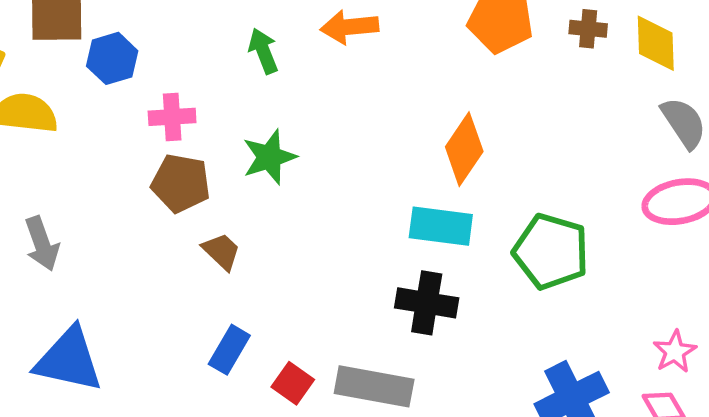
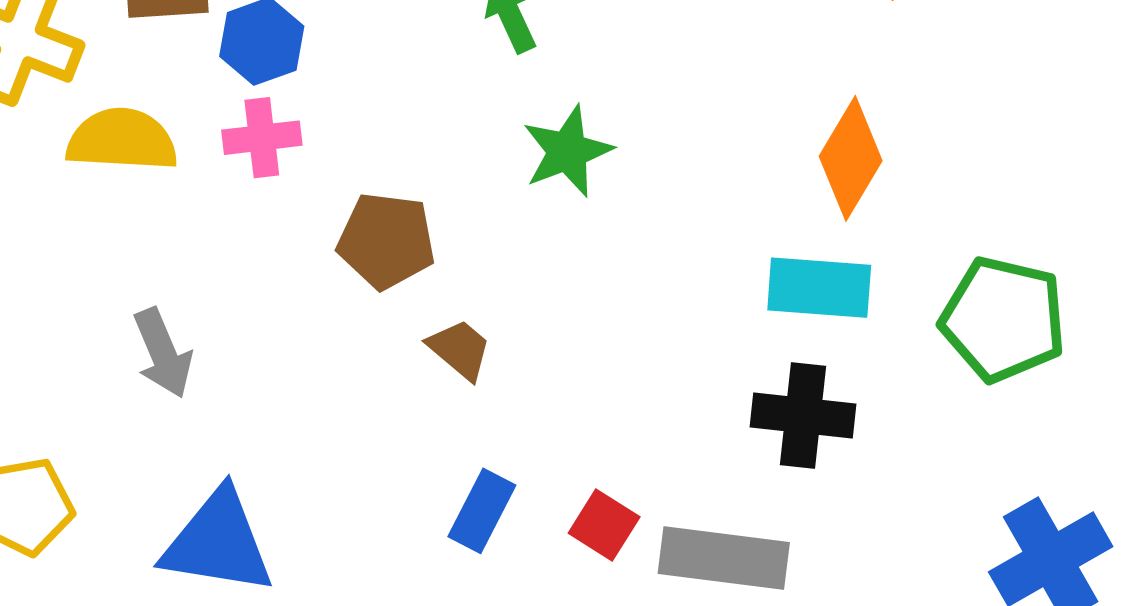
pink cross: (172, 117) -> (262, 138), moved
green star: (269, 157) -> (567, 151), moved
red square: (293, 383) -> (604, 525), moved

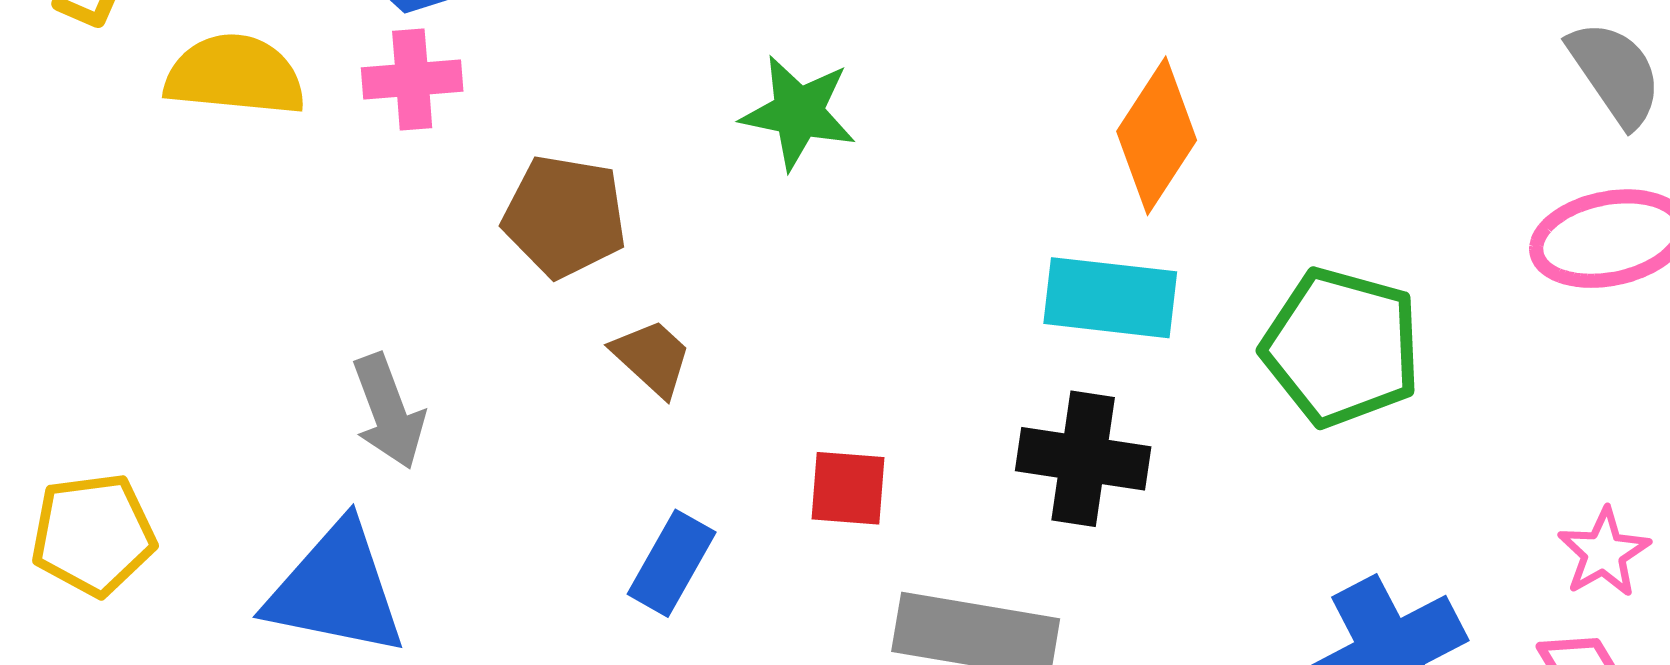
green star: (567, 151) -> (798, 112), turned 30
gray arrow: (163, 353) -> (388, 411), moved
red square: (604, 525) -> (848, 488), moved, turned -30

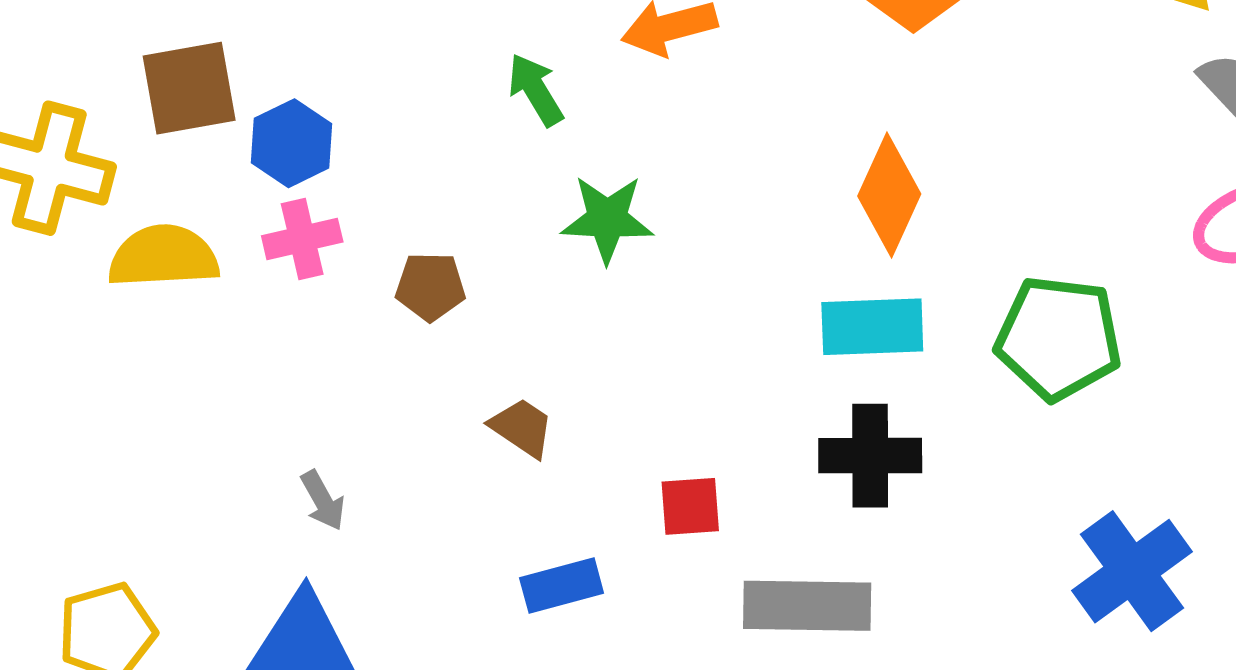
brown pentagon: (565, 216) -> (430, 287), moved, size x0.7
gray arrow: (388, 411) -> (323, 500), size x0.7
blue rectangle: (672, 563) -> (562, 586), turned 54

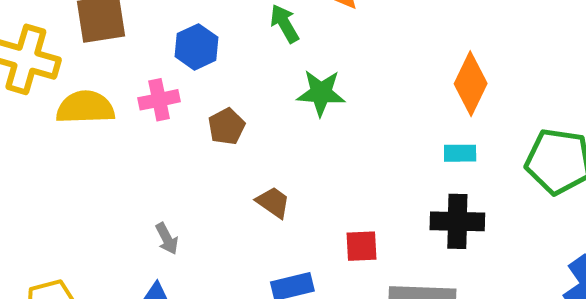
blue hexagon: (291, 143) -> (197, 47), moved
brown pentagon: (430, 287) -> (226, 127), turned -30
cyan rectangle: (872, 327) -> (460, 153), size x0.6

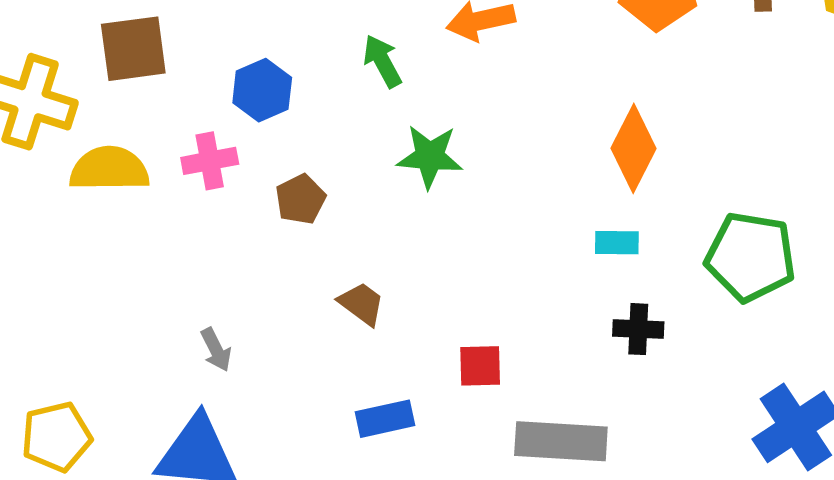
black cross: (457, 221) -> (638, 329), moved, size x0.7

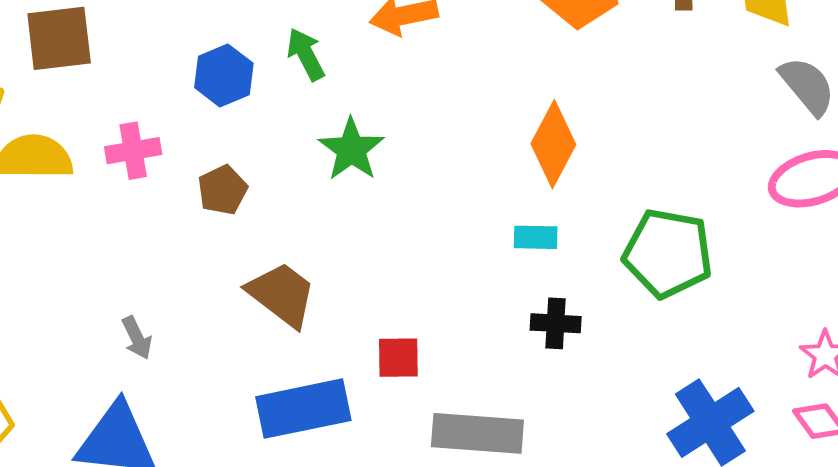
blue hexagon: (262, 90) -> (224, 75), moved
green star: (430, 156) -> (351, 149), turned 30
brown trapezoid: (362, 304) -> (282, 294), size x1.5
blue rectangle: (385, 419) -> (303, 409), size x1.6

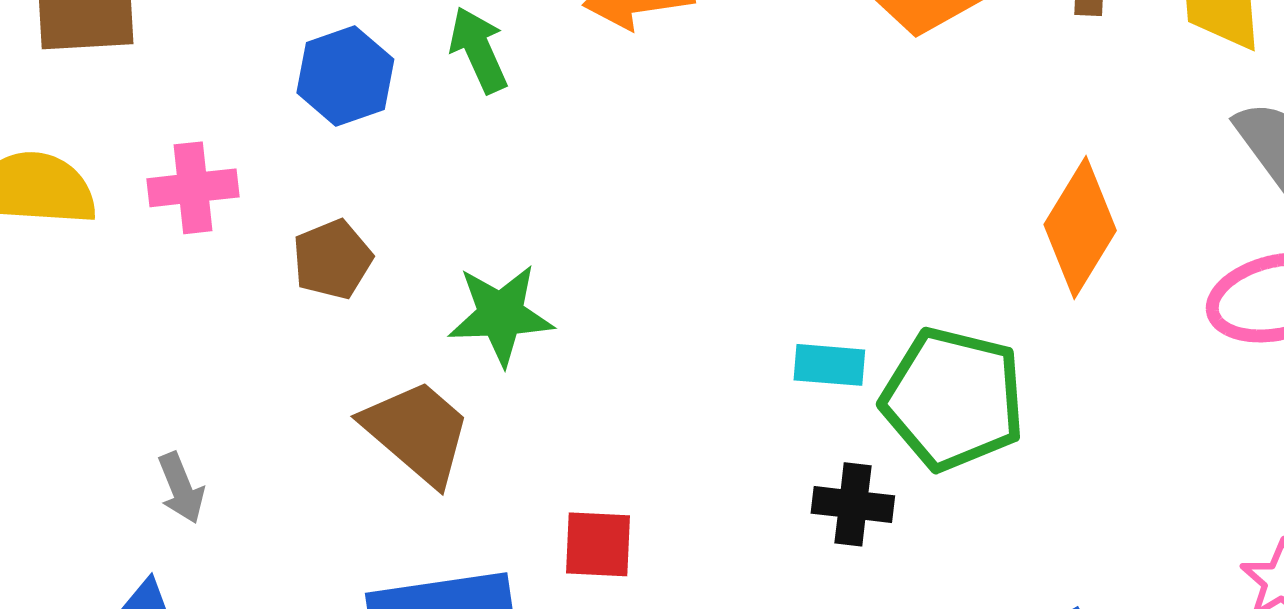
orange diamond: (553, 144) -> (1080, 227), moved
green star: (351, 149) -> (501, 315), moved, turned 30
green pentagon: (668, 253) -> (953, 399), moved

